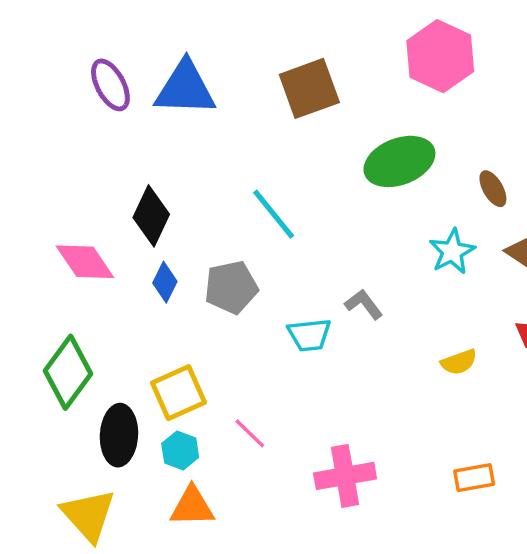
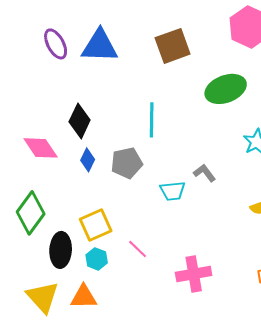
cyan line: (274, 214) -> (152, 120), turned 40
orange triangle: (192, 507) -> (84, 297), moved

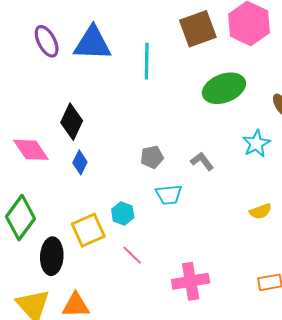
brown square: (173, 46) -> (198, 29), moved
cyan line: (152, 120) -> (147, 61), moved
gray pentagon: (127, 163) -> (152, 157), moved, size x0.7
gray L-shape: (205, 173) -> (202, 161), moved
cyan hexagon: (97, 259) -> (123, 213), moved

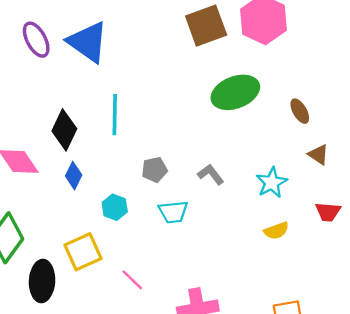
blue triangle: (92, 43) -> (88, 42), turned 33
cyan line: (147, 61) -> (115, 115), moved
cyan star: (256, 144) -> (272, 183), moved
cyan hexagon: (123, 213) -> (115, 207), moved

